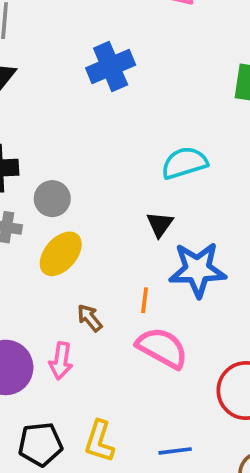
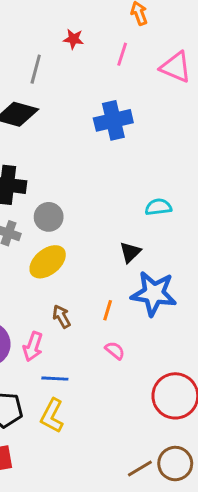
cyan semicircle: (184, 163) -> (158, 207), size x0.7
pink semicircle: (162, 348) -> (115, 350), size x0.5
blue line: (175, 451) -> (55, 379), moved

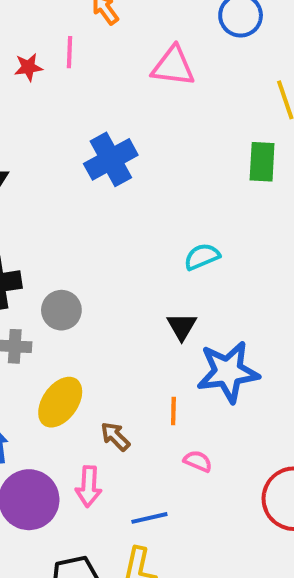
pink line: (122, 54) -> (69, 52), moved
yellow ellipse: (48, 262) -> (60, 402), moved
blue line: (55, 379) -> (149, 518), moved

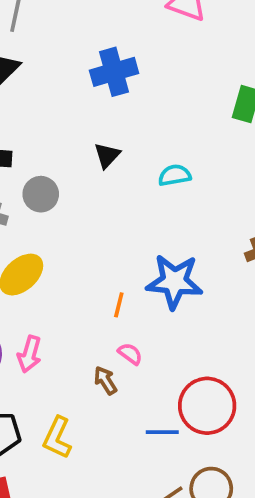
black triangle: (182, 326) -> (107, 155), moved
brown arrow: (115, 436) -> (105, 380), moved
blue line: (149, 518) -> (162, 432), moved

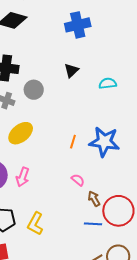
orange line: (119, 305) -> (73, 142), moved
brown arrow: (105, 380) -> (94, 199), moved

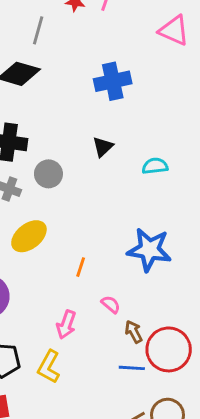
orange line: (73, 142) -> (81, 267), moved
pink arrow: (23, 177) -> (66, 324), moved

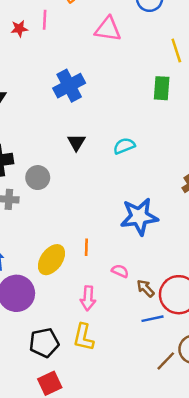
yellow ellipse: (29, 236) -> (51, 260), moved

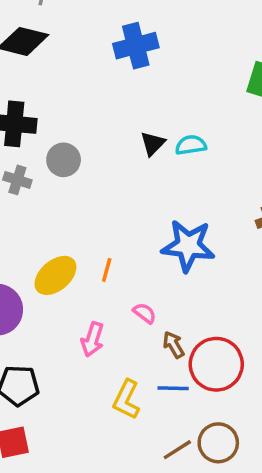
black triangle: (76, 142) -> (153, 144), moved
yellow L-shape: (83, 337) -> (126, 400), moved

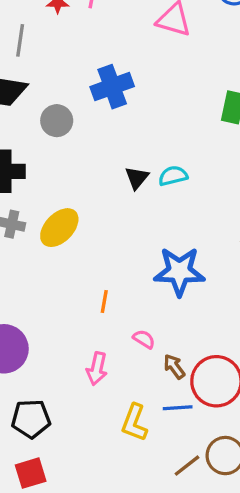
gray circle: (64, 160) -> (57, 121), moved
yellow ellipse: (55, 275) -> (59, 228), moved

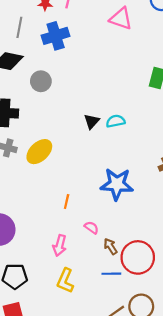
blue cross: (112, 87) -> (56, 36), moved
yellow L-shape: (134, 423) -> (65, 281), moved

